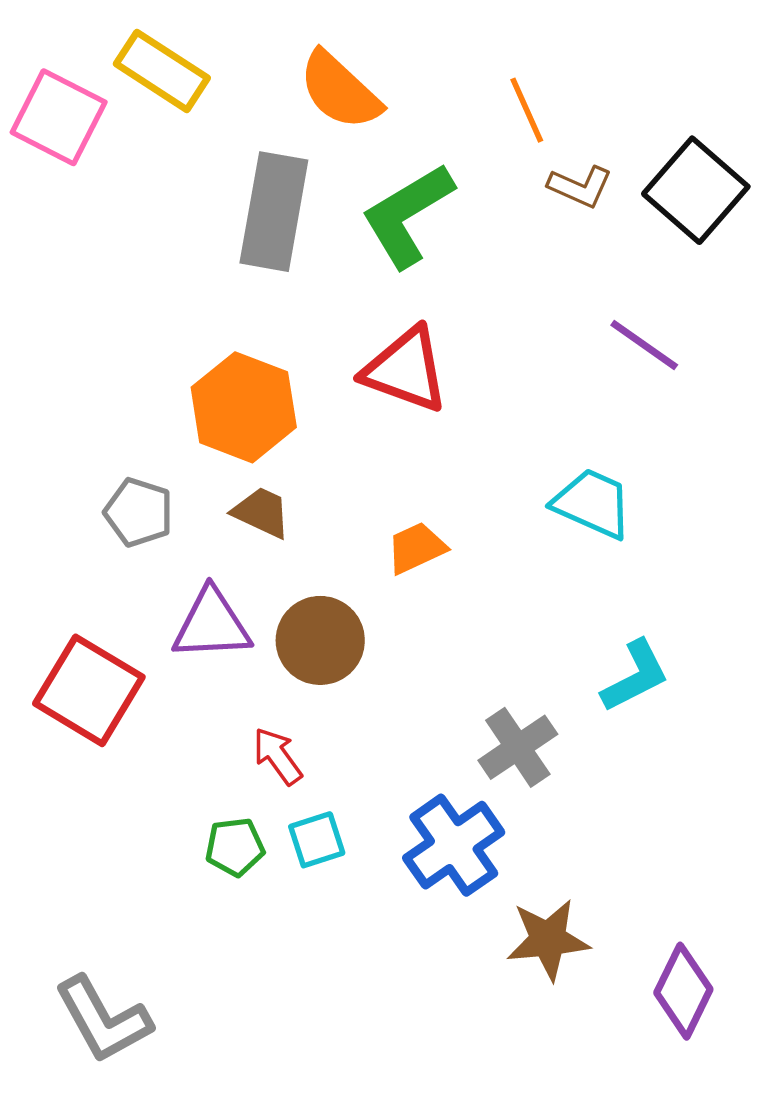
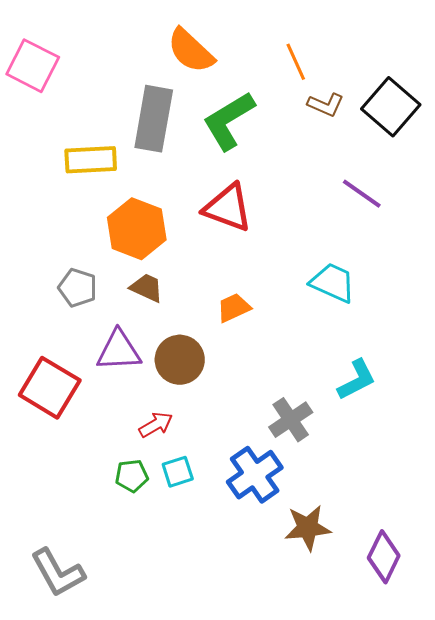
yellow rectangle: (162, 71) -> (91, 160), moved, turned -36
red arrow: (278, 756) -> (156, 425), turned 96

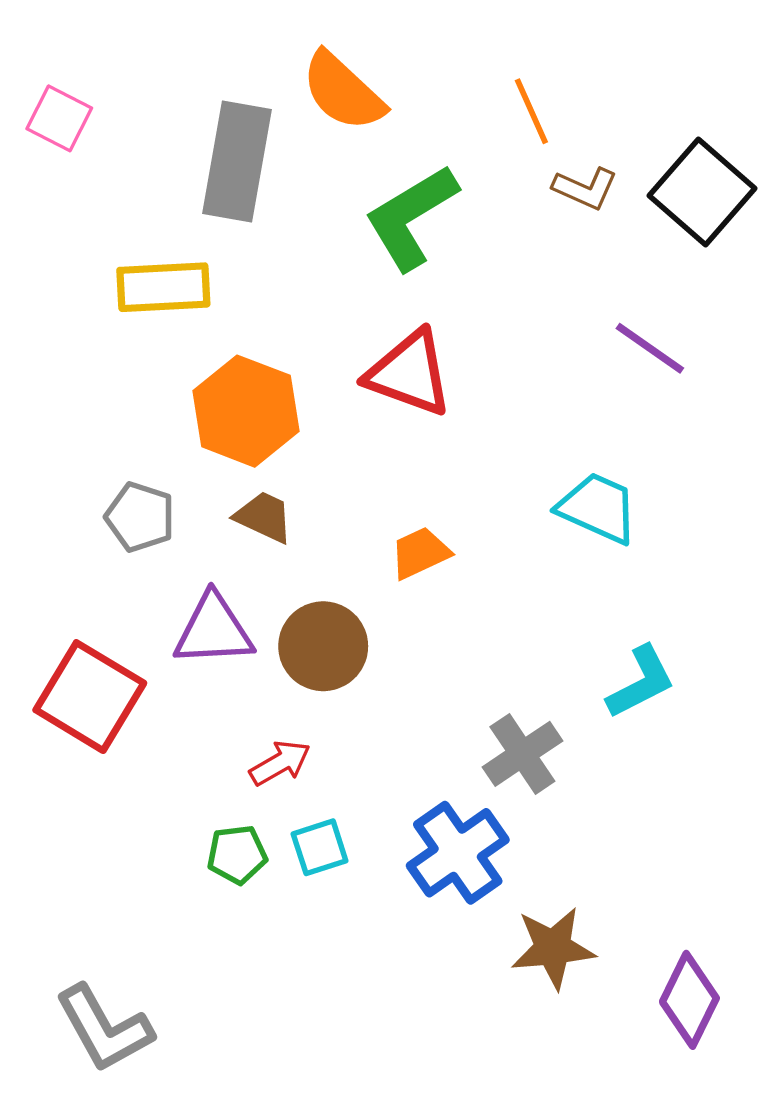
pink square: (33, 66) -> (59, 118), size x0.7
gray rectangle: (154, 119) -> (237, 162), moved

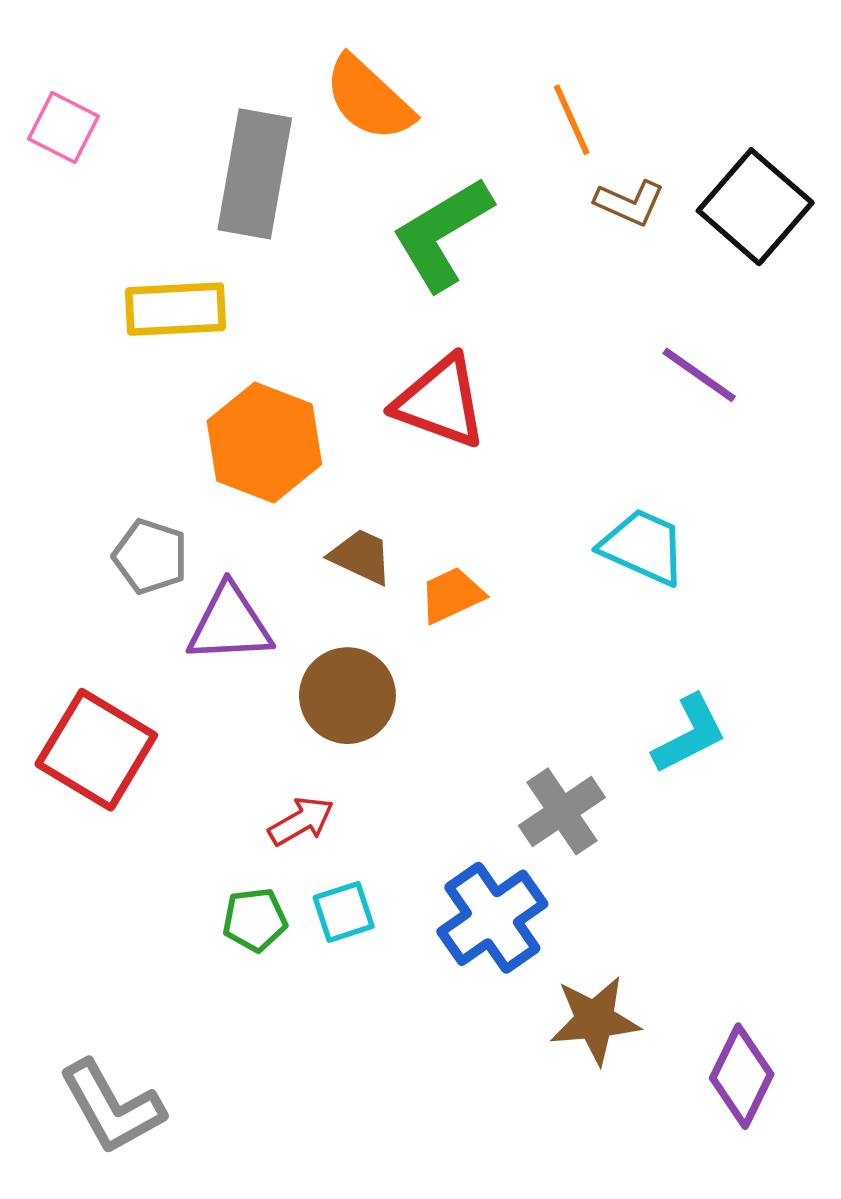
brown trapezoid: (264, 517) -> (361, 556), moved
purple triangle: (214, 630) -> (230, 624), moved

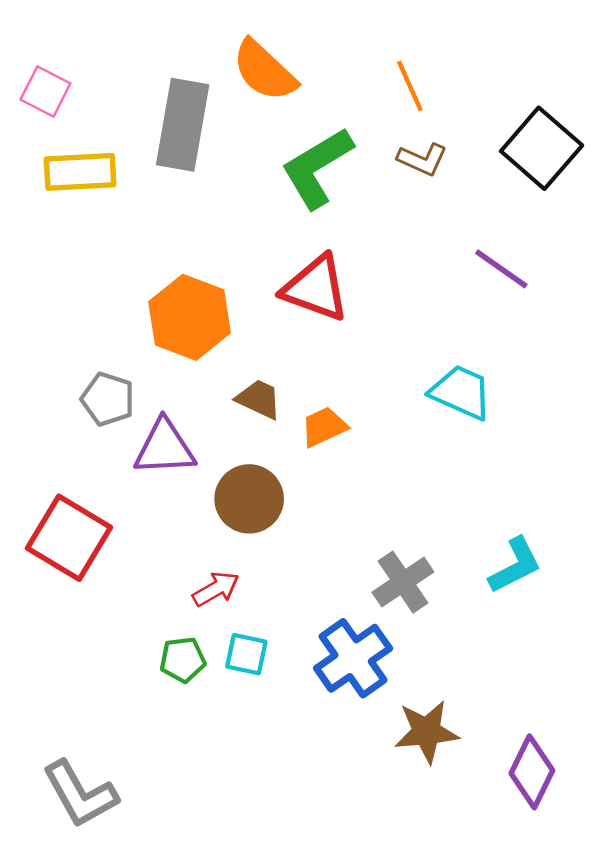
brown L-shape: (630, 203) -> (422, 159), moved
yellow rectangle: (176, 309) -> (80, 172), moved
cyan L-shape: (689, 734) -> (515, 565), moved
cyan square: (344, 912) -> (246, 654), turned 30

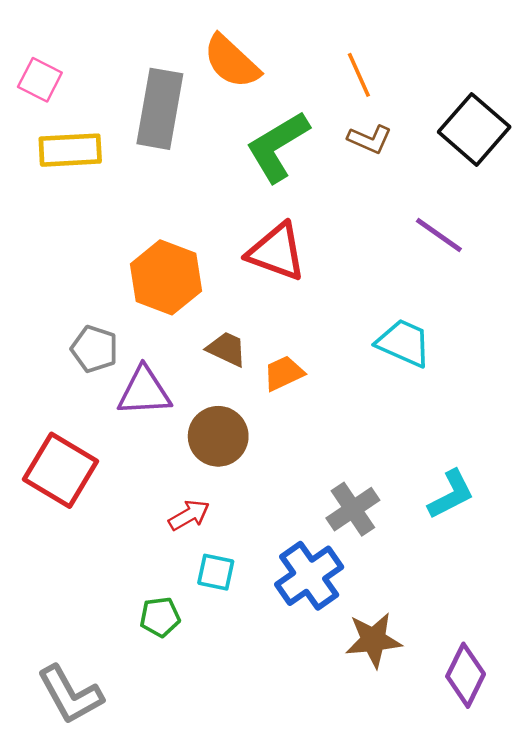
green pentagon: (183, 660) -> (160, 617), moved

